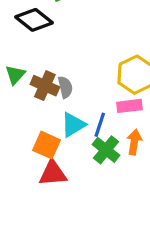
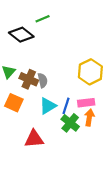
pink rectangle: (129, 106) -> (86, 103), moved
orange square: (47, 145) -> (14, 103), moved

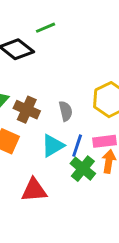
gray semicircle: (43, 80) -> (66, 111), moved

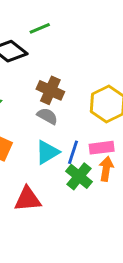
brown cross: (27, 110) -> (50, 90), moved
gray semicircle: (66, 111) -> (47, 116), moved, turned -48

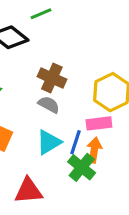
pink rectangle: (102, 148) -> (99, 123), moved
orange arrow: (106, 169) -> (94, 150), moved

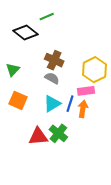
green cross: (82, 167) -> (58, 133), moved

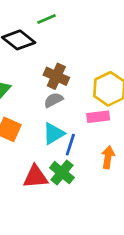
gray semicircle: (52, 78) -> (54, 100), turned -56
blue line: (70, 104) -> (70, 145), moved
orange arrow: (83, 109) -> (108, 157), moved

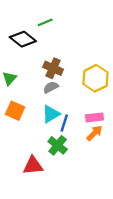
pink rectangle: (98, 117) -> (94, 117), moved
orange arrow: (108, 157) -> (94, 133), turned 36
red triangle: (35, 177) -> (33, 166), moved

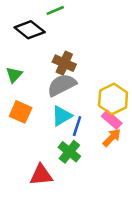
yellow hexagon: (96, 78) -> (113, 99), moved
gray semicircle: (51, 87) -> (62, 85), size x1.6
pink rectangle: (94, 117) -> (112, 120), turned 48

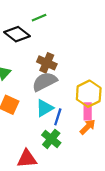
pink rectangle: (112, 120) -> (88, 111), turned 49

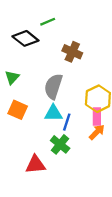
brown cross: (47, 63) -> (72, 52), moved
gray semicircle: (45, 82) -> (53, 86), turned -45
cyan triangle: (45, 108) -> (53, 113), turned 30

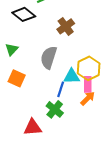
brown cross: (72, 52) -> (66, 26), turned 30
cyan triangle: (53, 113) -> (72, 76), moved

